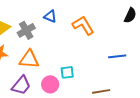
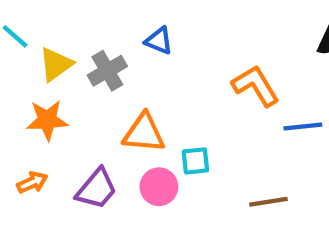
orange L-shape: (83, 25) -> (256, 86), moved
orange triangle: (29, 59) -> (144, 133), moved

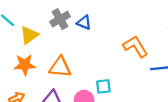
gray cross: (107, 71) -> (60, 19), moved
orange triangle: (144, 133) -> (60, 67), moved

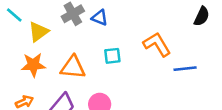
cyan square: (103, 86) -> (112, 56), moved

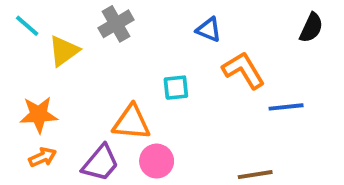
blue triangle: (100, 18) -> (209, 30), moved
orange star: (33, 65) -> (39, 115), moved
orange triangle: (73, 67) -> (131, 122), moved

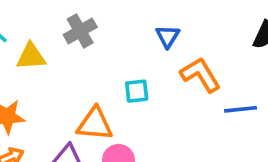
blue triangle: (209, 30) -> (168, 36), turned 40
yellow triangle: (64, 51) -> (31, 56), turned 32

